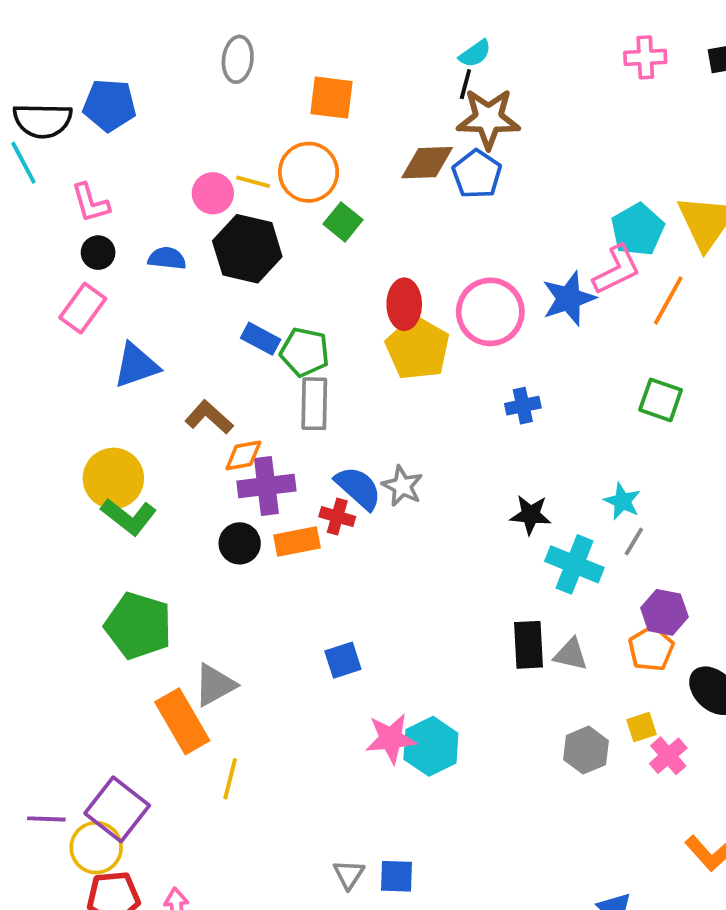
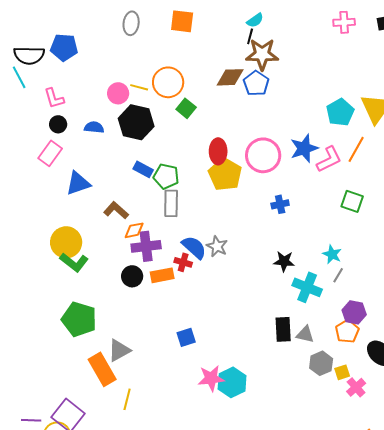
orange square: (331, 98) -> (182, 21), moved
pink L-shape: (617, 270) -> (329, 159), moved
gray hexagon: (586, 750) -> (321, 363), moved

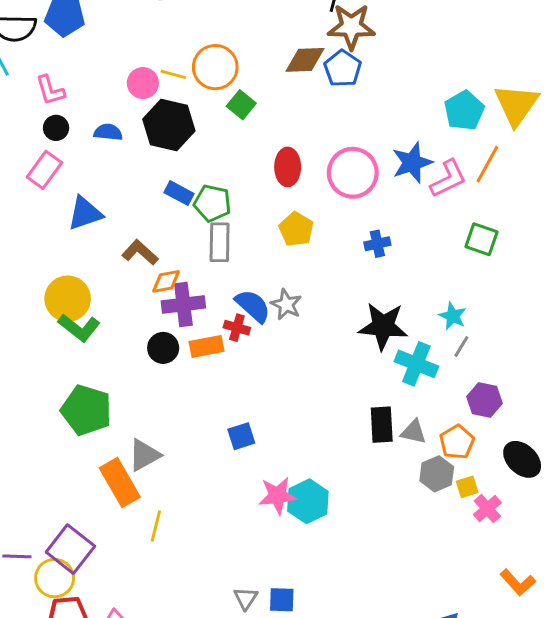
yellow pentagon: (225, 174) -> (296, 229), moved, size x0.7
black star: (284, 261) -> (383, 326), size x1.6
orange pentagon: (347, 331) -> (457, 442), moved

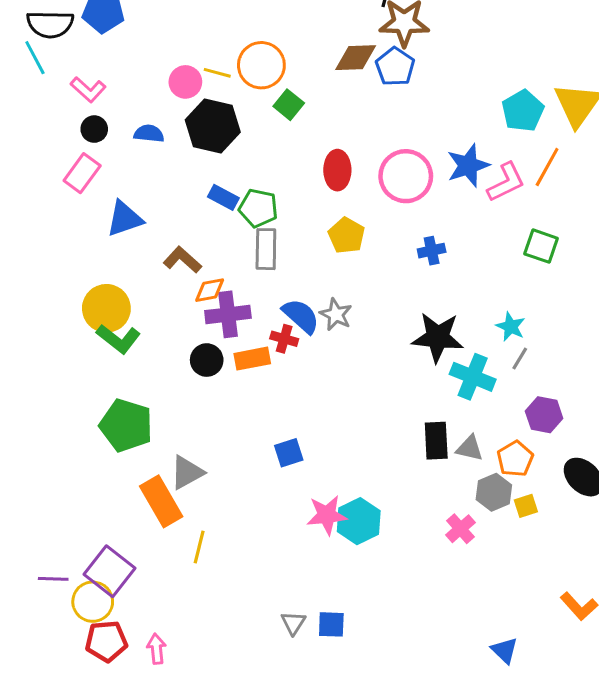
pink L-shape: (50, 90) -> (88, 90), turned -32
pink cross: (487, 509) -> (460, 529), moved

